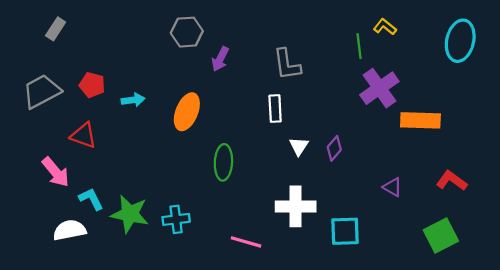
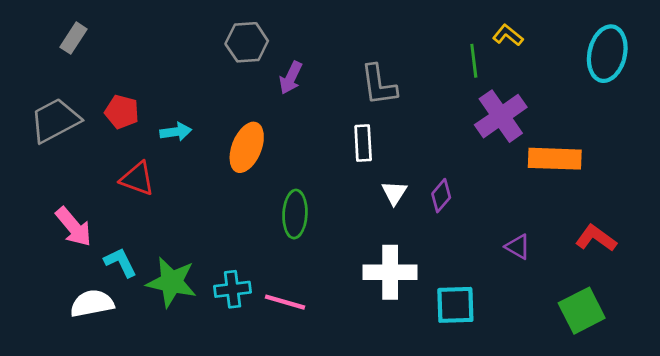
red triangle: (84, 135) -> (137, 179), moved
pink line: (246, 242) -> (285, 302), moved

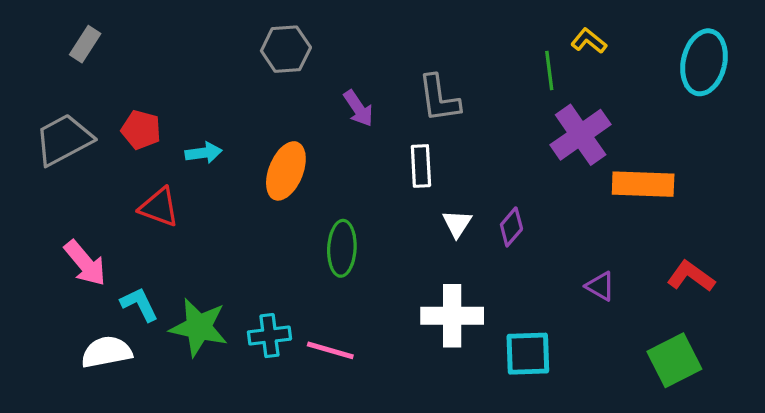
purple arrow: (291, 78) -> (358, 108), moved, turned -60

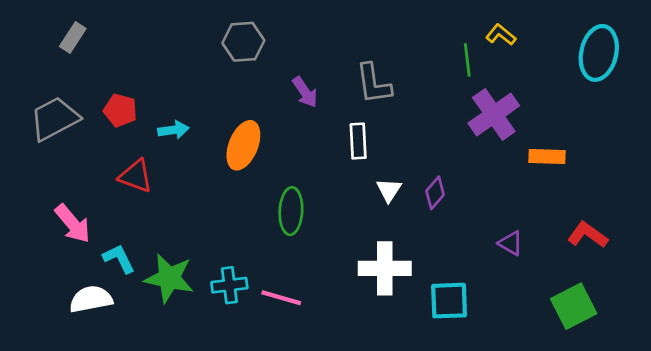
orange rectangle: (643, 184) -> (547, 156), size x0.7

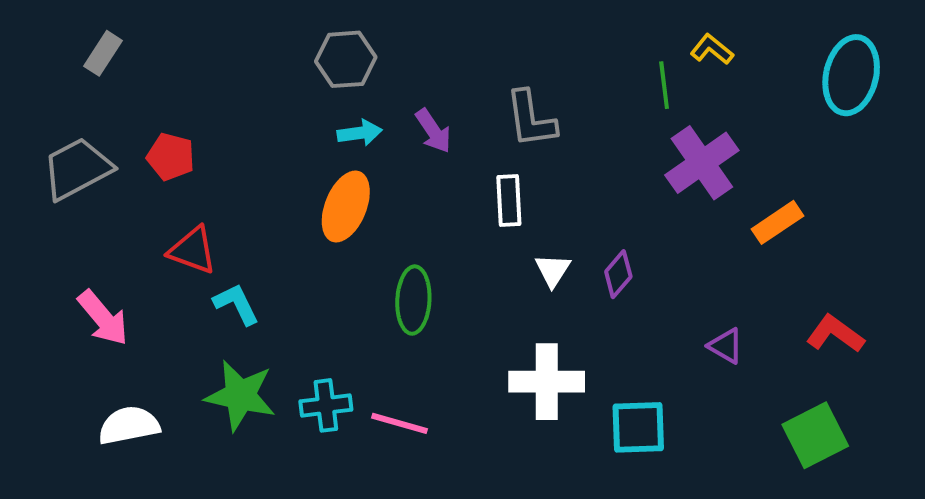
cyan arrow: (173, 130) -> (360, 133), moved
orange rectangle: (547, 156) -> (777, 222), turned -36
cyan L-shape: (119, 259) -> (236, 304), moved

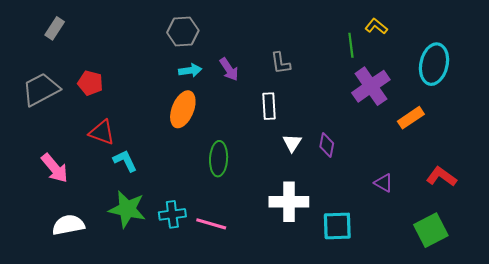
cyan ellipse: (851, 75) -> (434, 64), moved
gray L-shape: (531, 119) -> (281, 63), size x0.7
purple diamond: (618, 274) -> (327, 145), turned -30

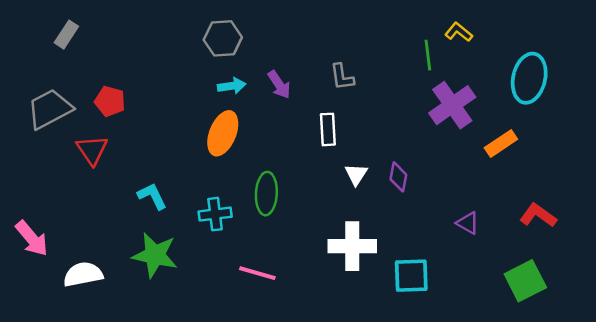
red triangle: (102, 132) -> (92, 150), moved, turned 36
pink arrow: (55, 168) -> (32, 238), moved
cyan cross: (172, 214) -> (215, 214), moved

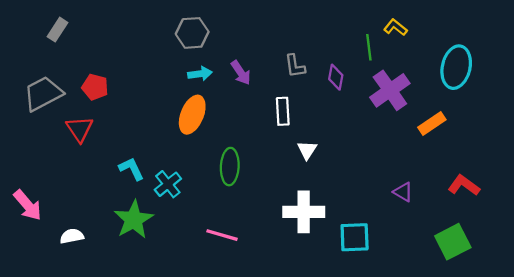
purple diamond: (398, 177) -> (336, 77), moved
cyan cross: (215, 214) -> (168, 184), moved, turned -32
green star: (155, 255) -> (134, 220), turned 30
white semicircle: (83, 274) -> (72, 236), size x0.7

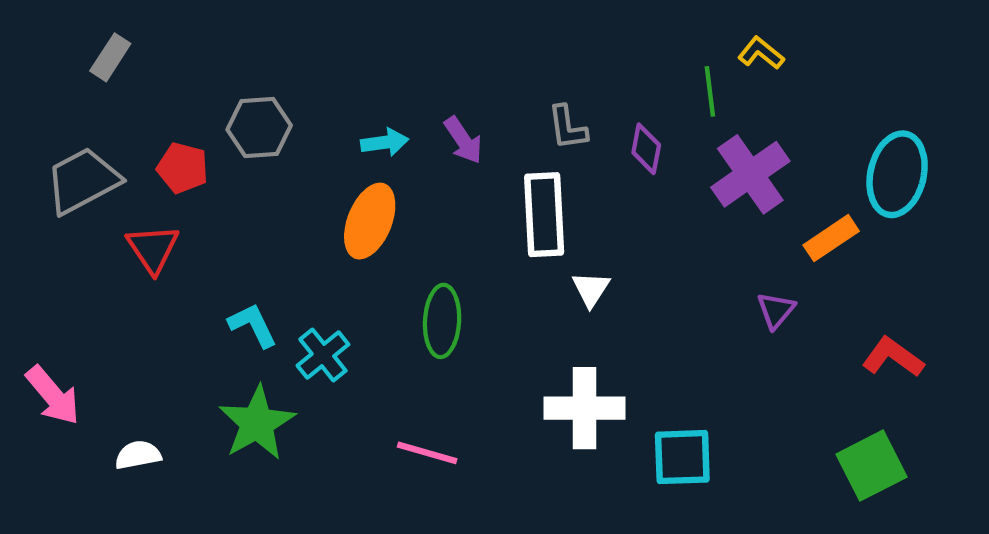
gray hexagon: (192, 33) -> (259, 127), moved
cyan ellipse: (456, 67) -> (897, 174), moved
white rectangle: (283, 111) -> (544, 215), size x1.5
purple triangle: (403, 192) -> (776, 310), moved, turned 40

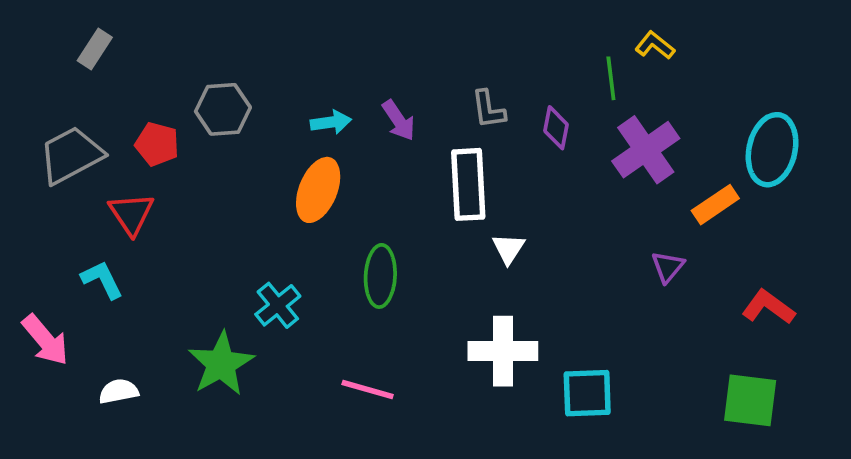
cyan L-shape: (253, 325) -> (102, 280), moved
green square: (872, 466) -> (750, 400), turned 34

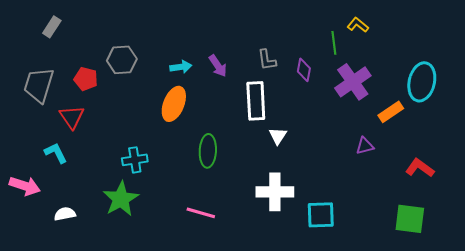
gray trapezoid: (71, 155) -> (39, 85), turned -45
purple triangle: (668, 267) -> (365, 146), turned 36
cyan cross: (278, 305) -> (135, 160), moved, turned 30
pink arrow: (45, 340) -> (25, 186), turned -32

